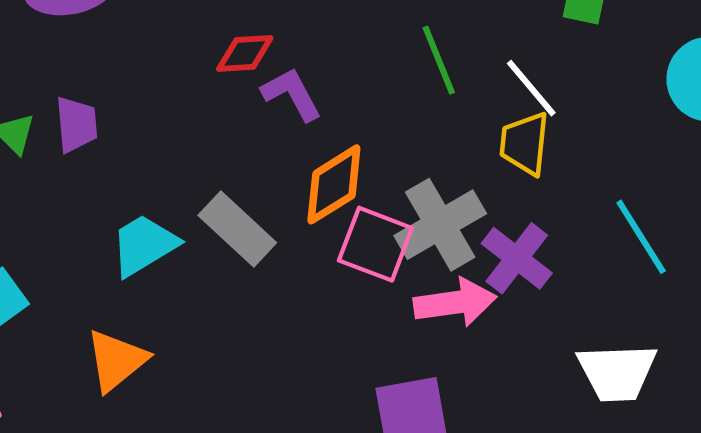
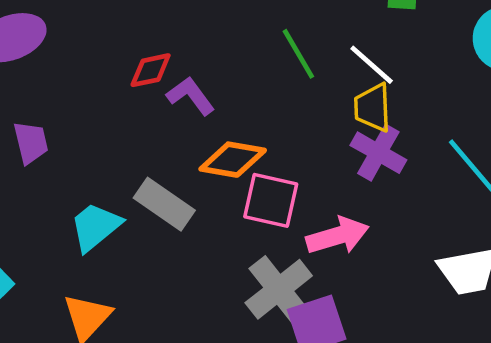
orange diamond: (334, 184) -> (233, 160), turned 50
gray cross: (440, 225) -> (279, 289), moved
purple cross: (517, 258) -> (378, 153), moved

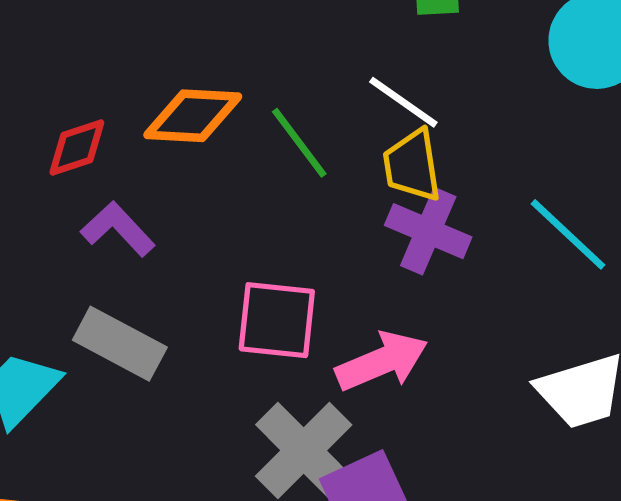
green line: (298, 54) -> (299, 143), moved
purple L-shape: (191, 96) -> (118, 229), moved
orange diamond: (233, 160) -> (193, 116), moved

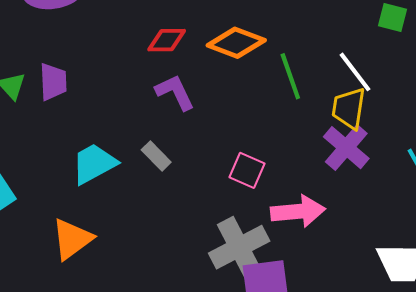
pink square: (277, 320) -> (247, 170), size x0.7
gray rectangle: (120, 344) -> (156, 156), size x0.6

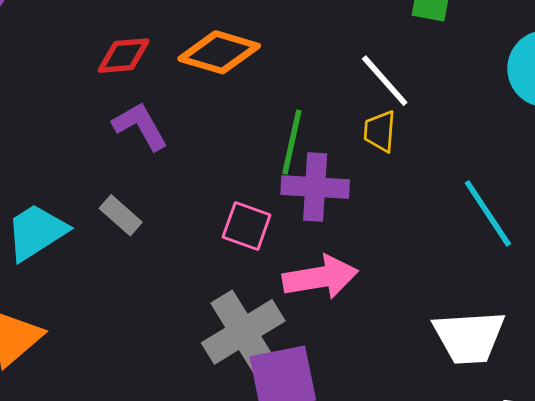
green line: (290, 76) -> (292, 142), moved, turned 36
yellow trapezoid: (349, 108) -> (380, 131), size x0.7
purple cross: (346, 148) -> (315, 187), moved, turned -33

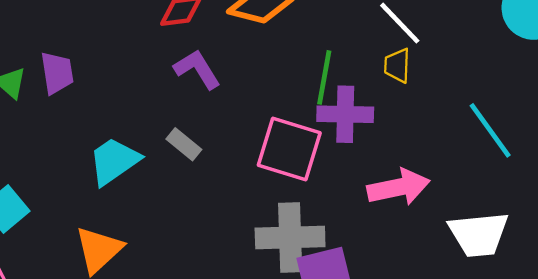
pink square: (247, 226) -> (289, 149), size x1.6
pink arrow: (320, 277) -> (399, 187), moved
gray cross: (243, 332) -> (290, 237), turned 32

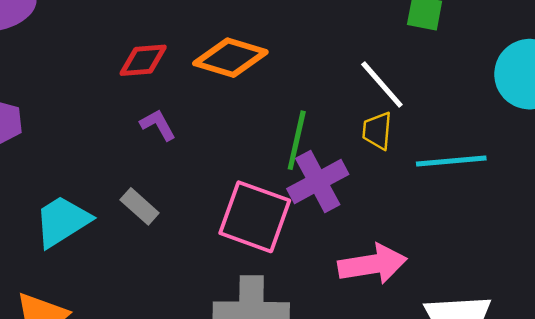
purple L-shape: (197, 69) -> (158, 125), size x0.7
purple cross: (345, 114) -> (318, 182), turned -32
cyan line: (490, 130) -> (451, 161), moved, turned -62

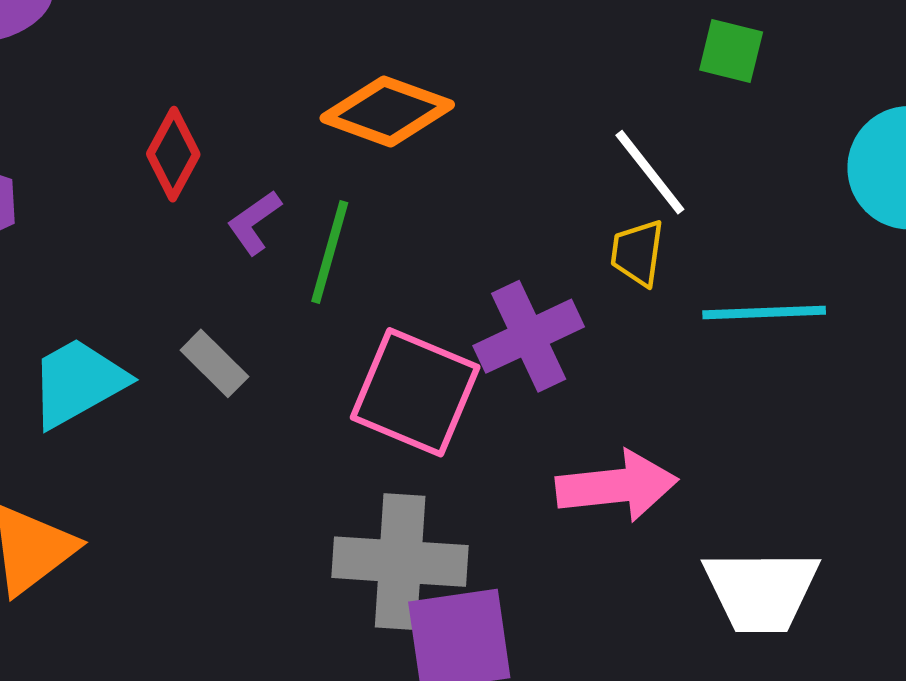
red diamond: (143, 60) -> (173, 154), moved, turned -60
purple L-shape: (158, 125) -> (254, 222), turned -99
green line: (297, 140) -> (330, 252), moved

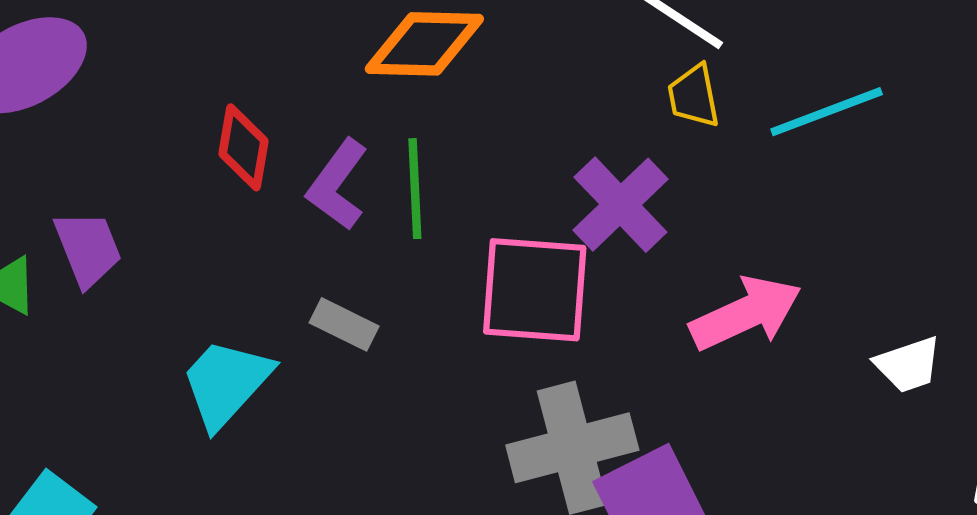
purple L-shape: (254, 222) -> (337, 185), size x1.4
white trapezoid: (761, 591) -> (908, 365), size x0.6

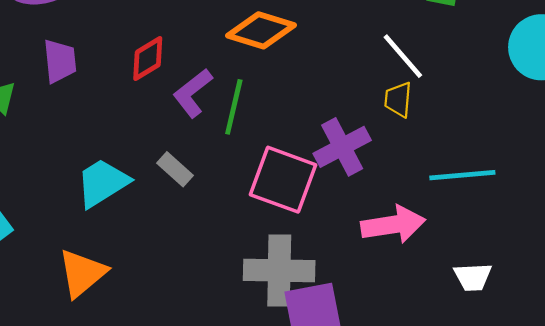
cyan line: (827, 112) -> (462, 175), moved
red diamond: (243, 147) -> (148, 59), turned 33
purple trapezoid: (88, 249) -> (60, 61), moved

